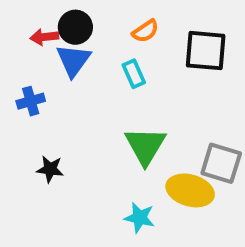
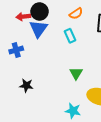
green triangle: (145, 146) -> (76, 73), size x0.6

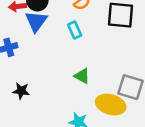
green triangle: (76, 73) -> (82, 76), turned -32

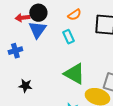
green triangle: (82, 76) -> (74, 74), size x1.6

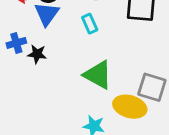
black star: (25, 86) -> (37, 54), moved

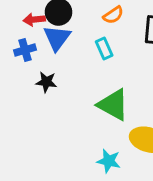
blue cross: (16, 43) -> (25, 50), moved

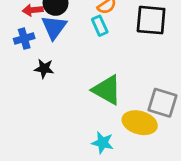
cyan rectangle: (104, 48) -> (100, 26), moved

